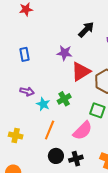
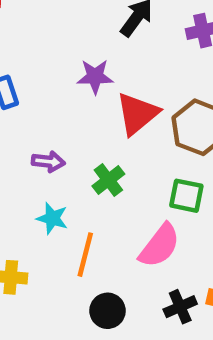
purple arrow: (27, 91) -> (48, 162), moved
cyan star: (43, 104) -> (52, 218), moved
black cross: (76, 159) -> (180, 307), moved

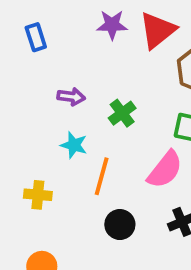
red triangle: (137, 114) -> (158, 30), moved

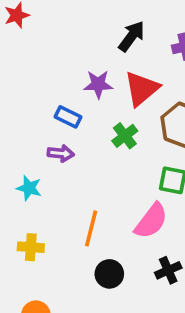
blue rectangle: (36, 37) -> (68, 117), moved, turned -45
green cross: (122, 113) -> (125, 136), moved
cyan star: (74, 145) -> (29, 188), moved

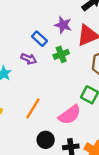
green cross: (125, 136) -> (61, 54), moved
black circle: (109, 274) -> (46, 140), moved

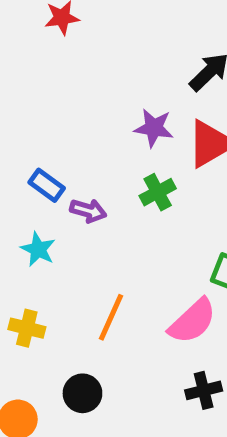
blue rectangle: (39, 39) -> (47, 185), moved
black circle: (46, 140) -> (82, 393), moved

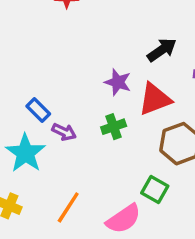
cyan star: (38, 249) -> (25, 153), size x1.6

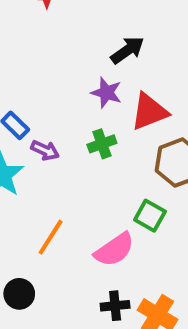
black arrow: (162, 50) -> (127, 50), moved

